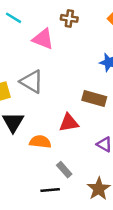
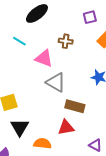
gray triangle: (32, 81) -> (56, 82), moved
brown rectangle: (94, 99) -> (75, 106), moved

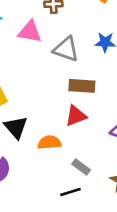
gray triangle: (56, 82) -> (66, 49), moved

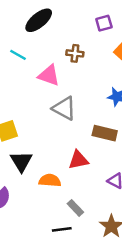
gray triangle: (66, 49) -> (64, 108), moved
brown rectangle: (82, 86) -> (105, 133), moved

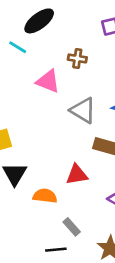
cyan line: (18, 55) -> (18, 47), moved
gray triangle: (64, 108) -> (83, 110), moved

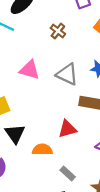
brown cross: (77, 58) -> (58, 31), turned 35
pink triangle: (48, 81) -> (30, 70), moved

